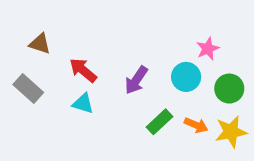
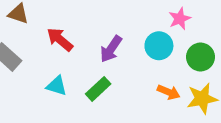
cyan triangle: (83, 103) -> (57, 86), moved
green rectangle: (159, 122) -> (98, 89), moved

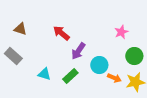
red arrow: (60, 39) -> (61, 33), moved
cyan circle: (159, 46) -> (99, 65), moved

